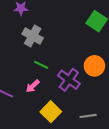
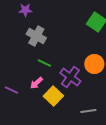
yellow square: (51, 112) -> (53, 96), moved

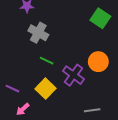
pink arrow: (36, 83) -> (23, 109), moved
yellow square: (53, 96) -> (46, 89), moved

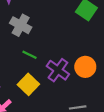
orange circle: (98, 62) -> (85, 67), moved

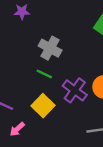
gray cross: (21, 25) -> (50, 48), moved

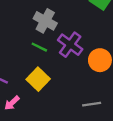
purple cross: (75, 90) -> (70, 45), moved

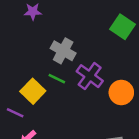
yellow square: (38, 79) -> (33, 91), moved

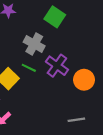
green square: (123, 27) -> (55, 17), moved

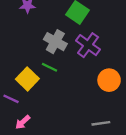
purple cross: (57, 66) -> (88, 45), moved

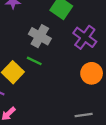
purple cross: (88, 45) -> (85, 37), moved

